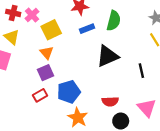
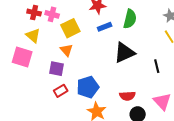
pink cross: (32, 15) -> (52, 14), turned -32
purple square: (46, 73) -> (57, 69), moved, turned 35

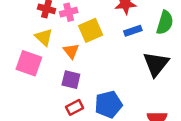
pink cross: (52, 14) -> (69, 12), turned -32
orange triangle: (66, 50) -> (71, 51), moved
black triangle: (124, 53) -> (156, 64), turned -30

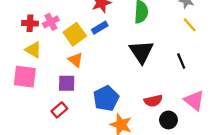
blue rectangle: (133, 31) -> (100, 28), moved
orange triangle: (71, 51) -> (76, 60), moved
red rectangle: (75, 107) -> (59, 110), moved

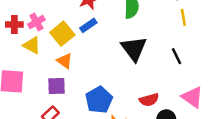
yellow line: (190, 25) -> (183, 17), turned 35
yellow triangle: (33, 50) -> (32, 45), moved

